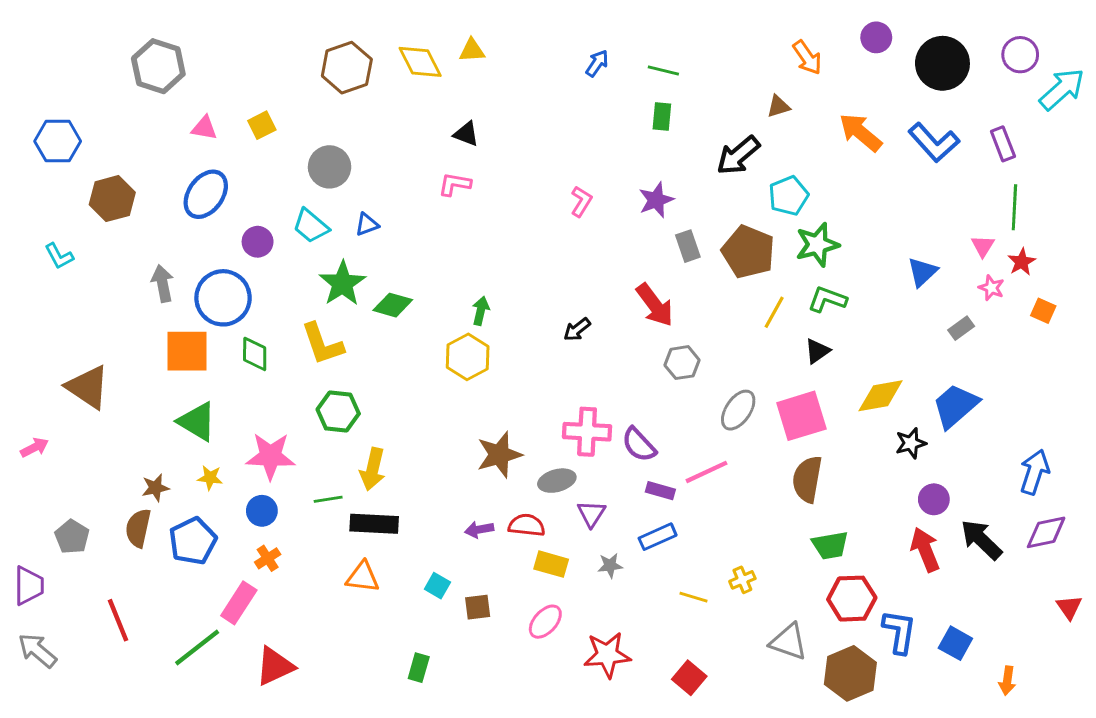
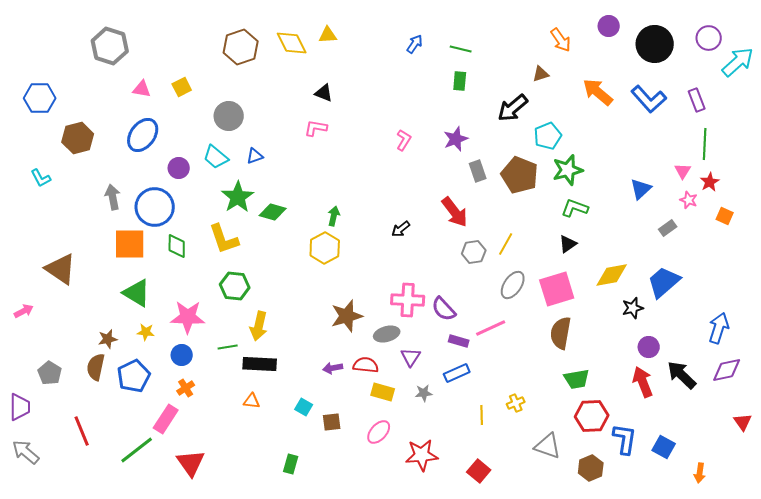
yellow line: (774, 312) -> (506, 244), moved
orange triangle: (363, 577) -> (252, 401), size x0.7
yellow line: (694, 597) -> (482, 415), turned 72
red triangle: (275, 666) -> (191, 463), turned -40
brown hexagon: (850, 673) -> (591, 468), size x0.7

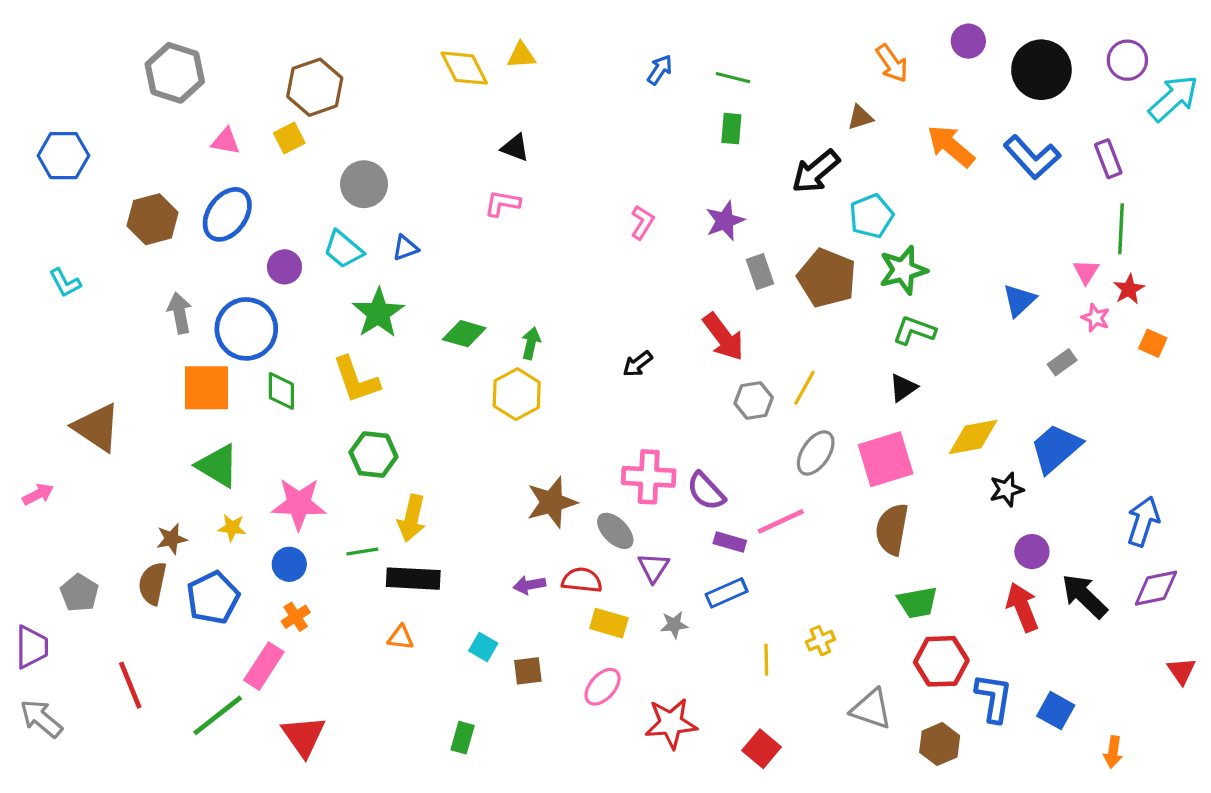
brown hexagon: (241, 47) -> (315, 87), moved
brown hexagon: (78, 138) -> (153, 219), moved
green diamond: (273, 212) -> (464, 334), moved
gray ellipse: (387, 334) -> (615, 531), turned 60

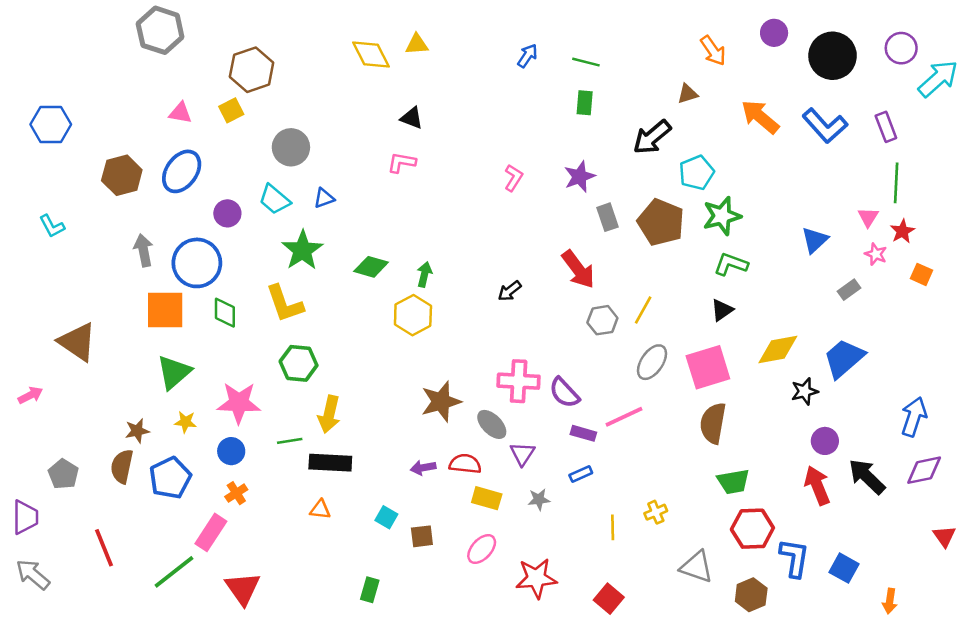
gray hexagon: (175, 73) -> (160, 30), moved
green triangle: (218, 466) -> (174, 372), turned 48
blue rectangle: (727, 593) -> (581, 474), size x0.7

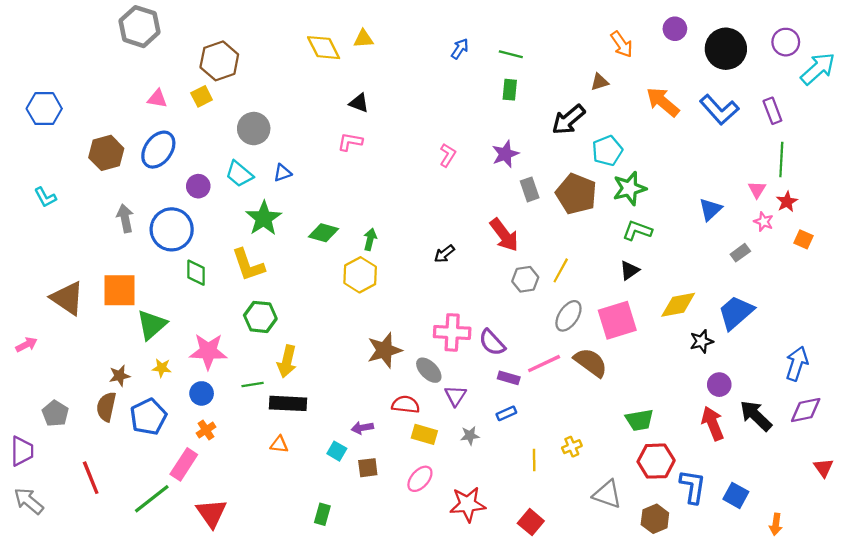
orange square: (165, 310) -> (120, 290), moved
brown semicircle: (713, 423) -> (591, 362), moved, turned 116
purple arrow: (423, 468) -> (362, 428), moved

